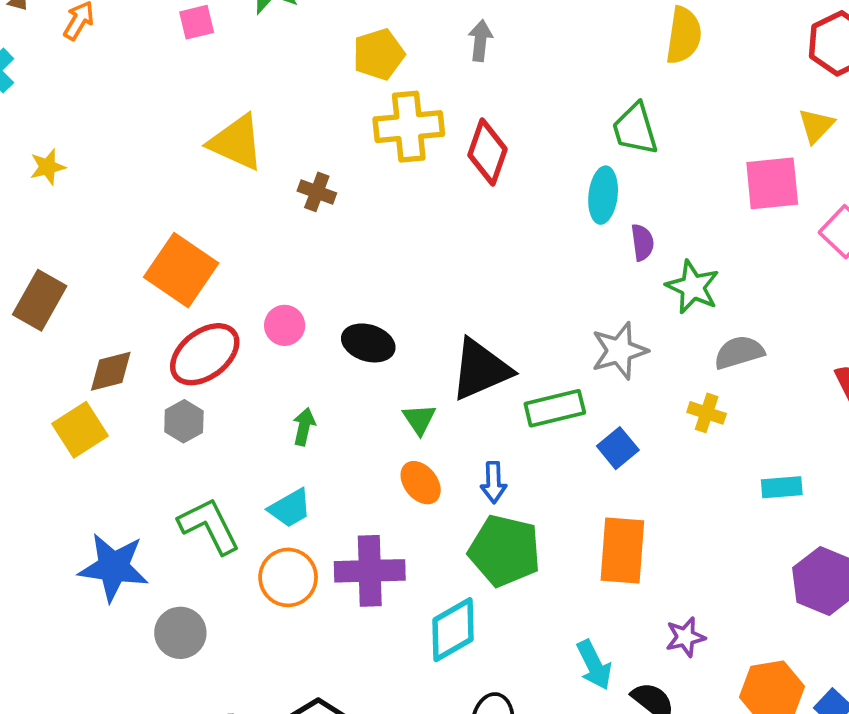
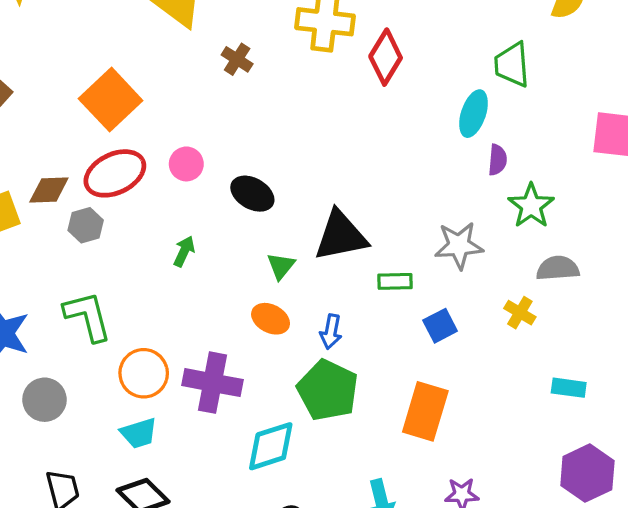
brown diamond: (111, 371) -> (49, 190), moved
green rectangle: (555, 408) -> (395, 281), size x0.7
orange ellipse: (421, 483) -> (271, 319), turned -36
cyan trapezoid: (290, 508) -> (139, 433), moved

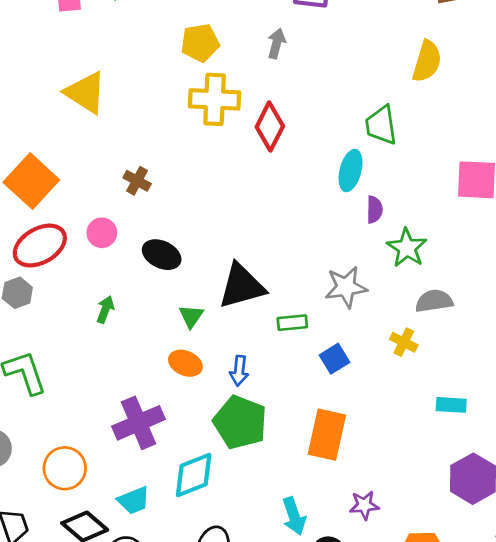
brown cross: (237, 59) -> (137, 181), moved
orange circle: (144, 373) -> (65, 468), moved
purple cross: (212, 383) -> (139, 423), turned -30
cyan trapezoid: (139, 433) -> (134, 500), moved

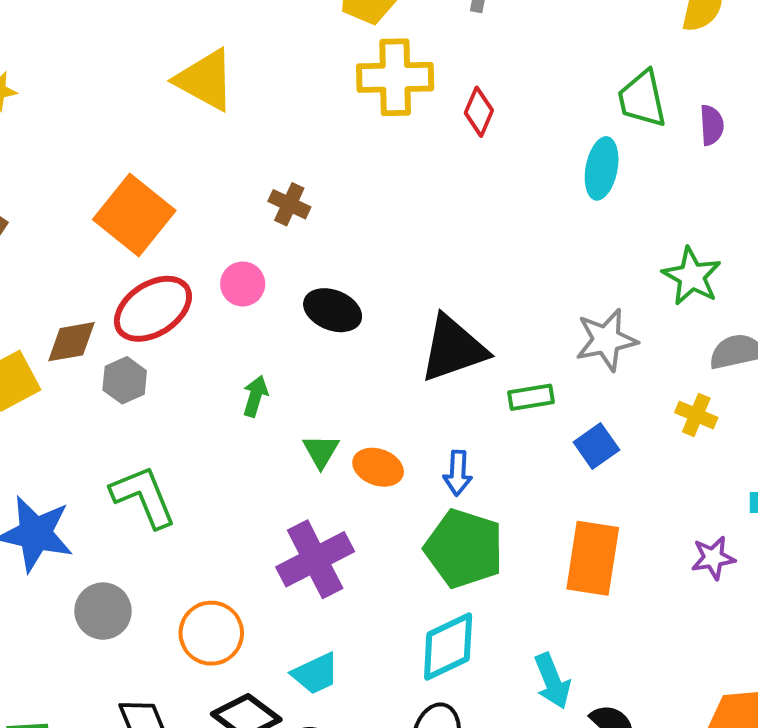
red diamond: (270, 127) -> (479, 112), size x0.7
purple semicircle: (374, 210) -> (712, 125), moved
green triangle: (191, 316) -> (321, 451), moved
cyan diamond: (194, 475) -> (448, 647), moved
purple star: (364, 505) -> (713, 558), moved

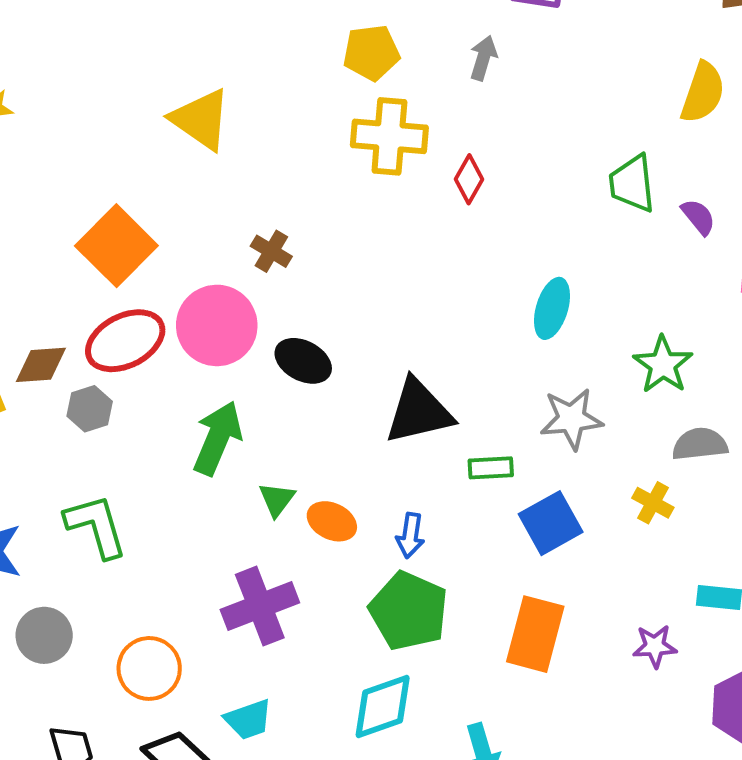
purple semicircle: (712, 125) -> (698, 217), turned -42
cyan ellipse: (602, 168) -> (552, 308), moved
pink circle: (243, 284) -> (217, 325), size x1.8
green arrow: (255, 396) -> (218, 438), size x1.8
blue square: (596, 446) -> (551, 523), size x1.4

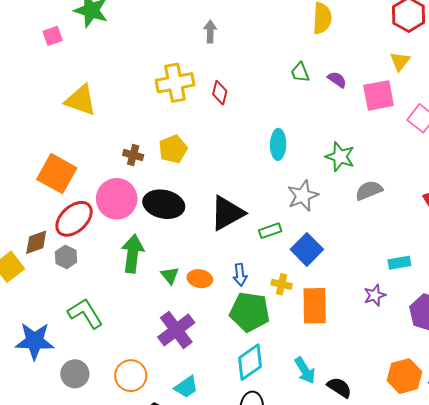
yellow pentagon: (371, 53) -> (173, 149), moved
green trapezoid: (632, 184) -> (300, 72), size x0.7
black ellipse: (303, 361) -> (164, 204), size x1.4
yellow cross: (653, 503) -> (282, 284), moved

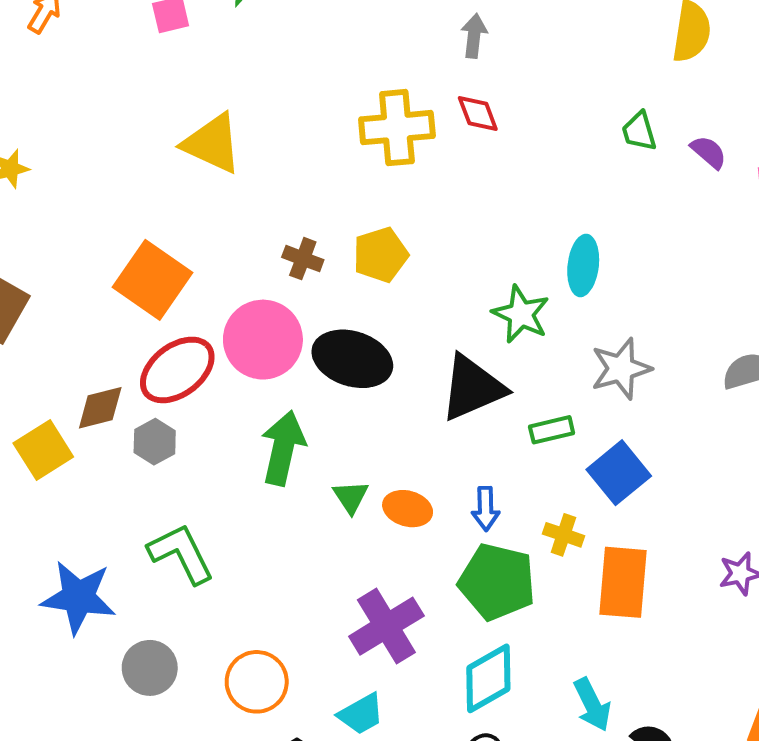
red diamond: (220, 93) -> (478, 114), moved, turned -40
green star: (340, 157) -> (521, 314), moved
purple cross: (176, 330) -> (386, 626), moved

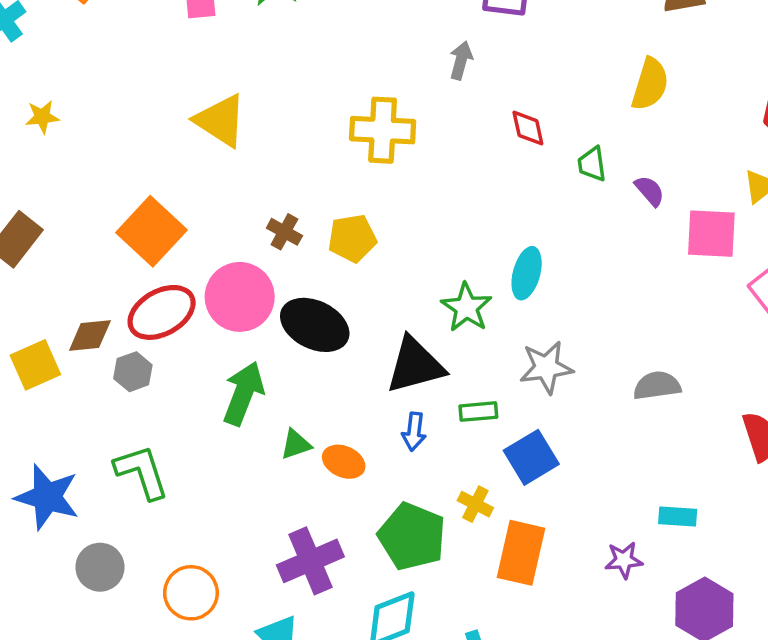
red diamond: (478, 114) -> (528, 128), moved
green triangle: (351, 497) -> (296, 444), turned 36
blue arrow: (486, 509) -> (414, 432), moved

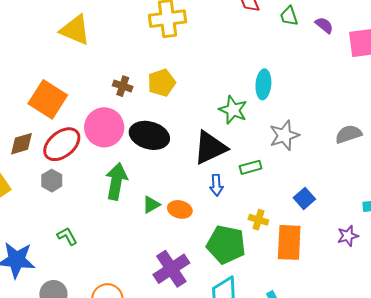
brown diamond: (90, 335) -> (22, 144), moved
blue square: (531, 457) -> (304, 198), moved, size x0.7
green L-shape: (142, 472) -> (67, 236), size x0.6

